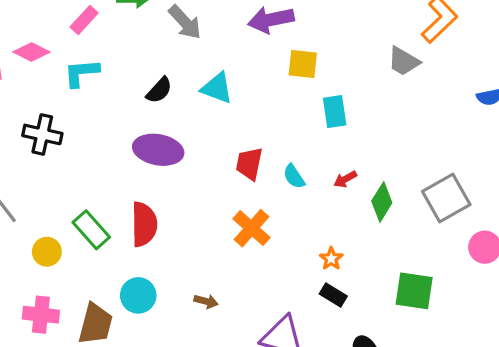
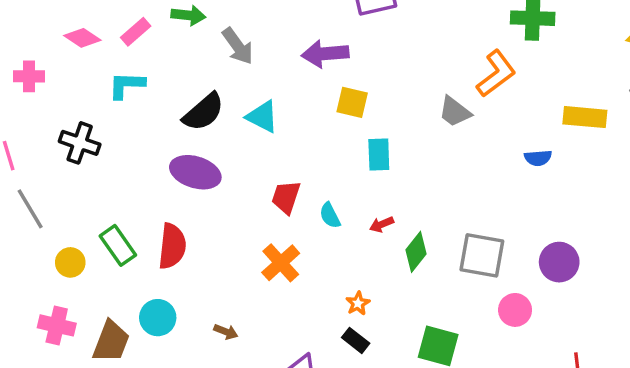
pink diamond: (32, 52) -> (82, 38), moved
black semicircle: (159, 90) -> (203, 112), size x1.5
gray square: (446, 198) -> (482, 255), turned 33

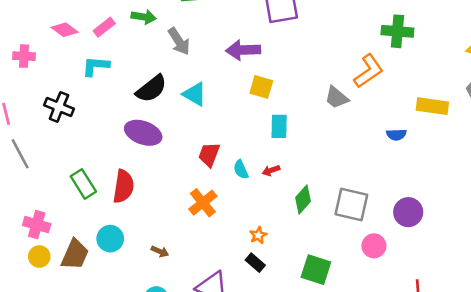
red arrow: (382, 224) -> (271, 170), moved
yellow circle: (70, 262) -> (39, 257), moved
pink cross: (57, 325) -> (37, 225), moved

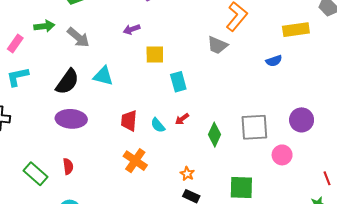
purple arrow: (243, 50) -> (132, 29), size x0.6
red semicircle: (123, 186) -> (68, 166), size x0.6

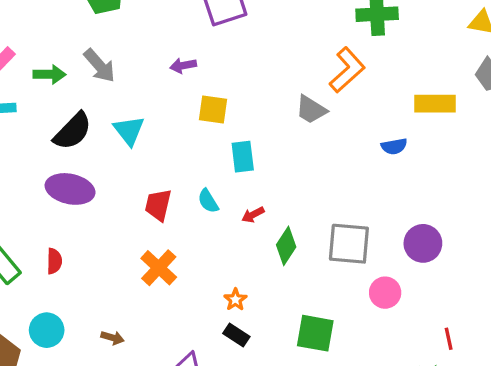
green arrow: (44, 26) -> (50, 74), moved
cyan triangle: (103, 76) -> (129, 130), turned 30
red arrow: (182, 119) -> (253, 215), moved
cyan semicircle: (158, 125) -> (208, 201), moved

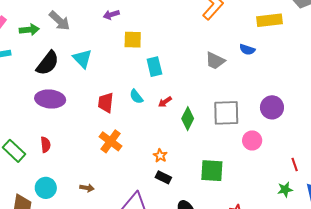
gray trapezoid: (311, 110) -> (215, 61), moved
blue semicircle: (394, 146) -> (247, 50), turned 35

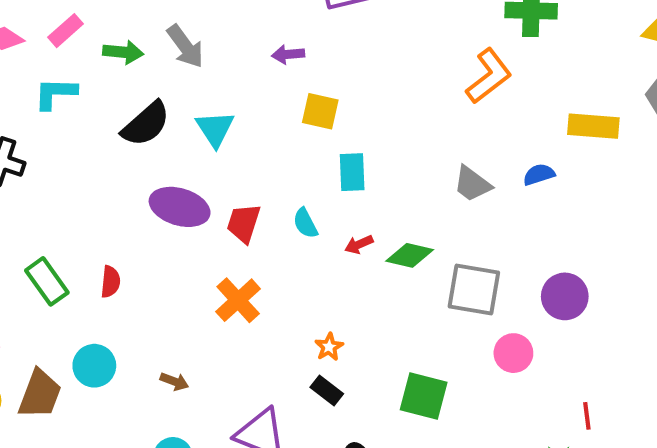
blue semicircle: (247, 50) -> (539, 174), turned 133
purple ellipse: (50, 99) -> (180, 207), moved
green diamond: (188, 119) -> (410, 255), moved, turned 65

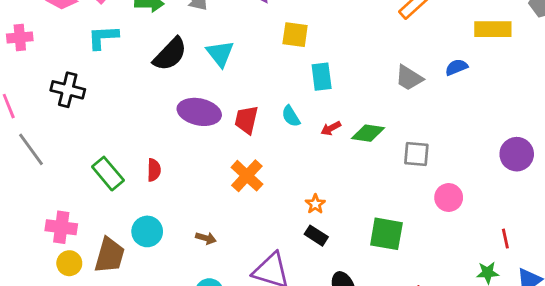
gray square: (474, 289) -> (416, 154), size x0.7
purple circle: (565, 296) -> (517, 154), moved

